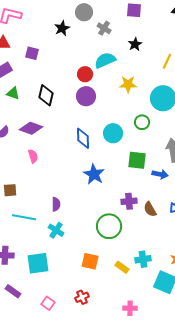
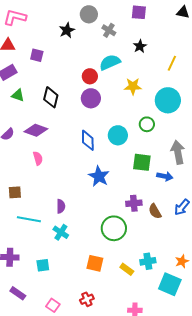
cyan square: (38, 263) -> (43, 265), size x0.6

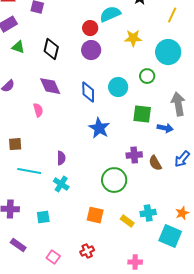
purple diamond: (36, 130) -> (50, 86), moved, turned 45

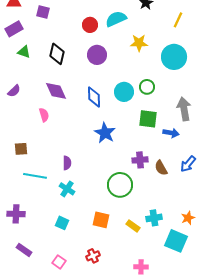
red circle: (90, 28) -> (90, 25), moved
green circle: (147, 76) -> (147, 87), moved
cyan square: (43, 217) -> (62, 223), moved, turned 32

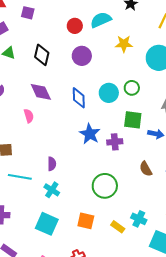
purple cross: (140, 160) -> (115, 142), moved
cyan cross: (154, 218) -> (139, 219), turned 35
cyan square: (62, 223) -> (47, 224), size x1.6

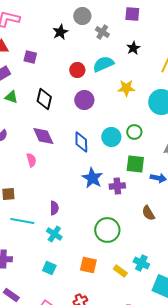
cyan square: (47, 224) -> (49, 268), size x0.6

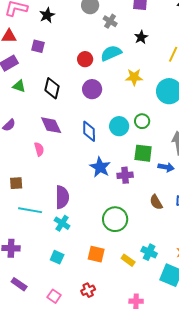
black star: (60, 32) -> (47, 15), moved
purple semicircle: (54, 208) -> (62, 197), size x1.6

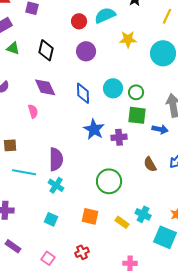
green circle: (142, 121) -> (136, 92), moved

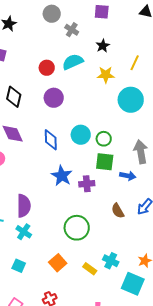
yellow star: (128, 39) -> (106, 75), moved
orange square: (90, 216) -> (58, 263), turned 36

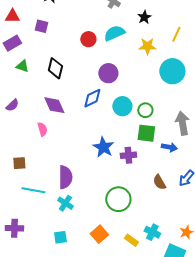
purple circle: (54, 98) -> (108, 73), moved
blue diamond: (51, 140) -> (92, 98), moved, turned 65
cyan square: (19, 266) -> (60, 237), turned -32

